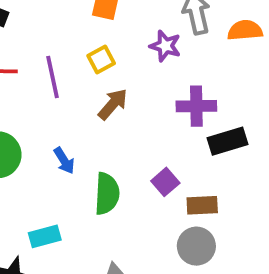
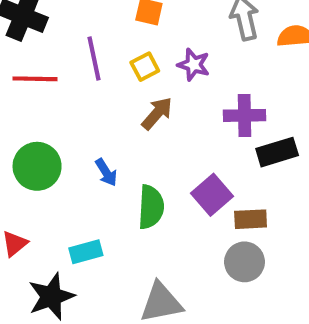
purple star: (165, 46) -> (194, 65), moved
purple line: (53, 77) -> (94, 58), moved
purple square: (165, 182) -> (212, 195), size x1.4

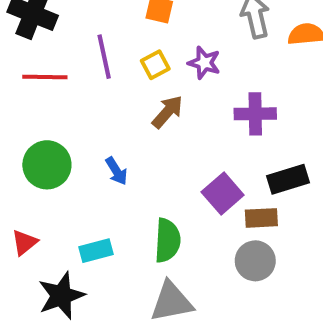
black rectangle: (277, 152) -> (288, 179), moved
green semicircle: (151, 207) -> (167, 240), moved

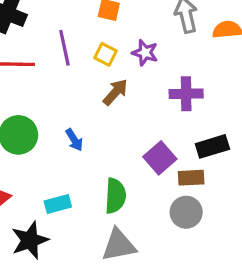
yellow square: (155, 65) -> (106, 54), turned -35

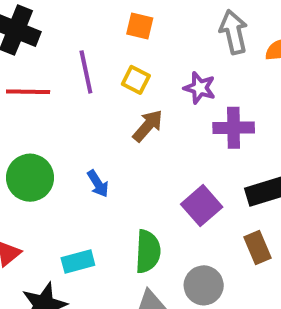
purple star: (145, 53) -> (200, 88), moved
brown rectangle: (191, 178) -> (258, 247), moved, turned 70
gray circle: (186, 212) -> (204, 285), moved

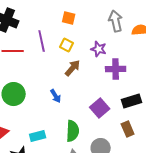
blue arrow: (98, 184) -> (56, 96), moved

